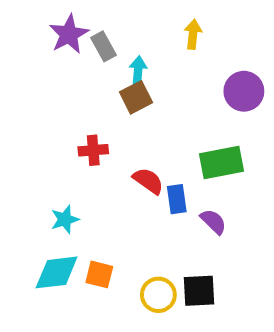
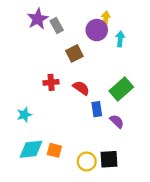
cyan arrow: (138, 71) -> (120, 39), moved
purple circle: (244, 91) -> (97, 30), moved
green rectangle: (221, 162) -> (121, 89), turned -30
red semicircle: (148, 181) -> (81, 88), moved
cyan star: (65, 219) -> (24, 115), moved

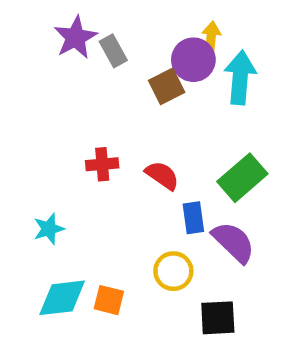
cyan arrow: (120, 39) -> (240, 78), size x1.6
brown square: (74, 53) -> (167, 86), moved
purple semicircle: (117, 121) -> (233, 242), size x1.5
yellow circle: (87, 162) -> (173, 271), moved

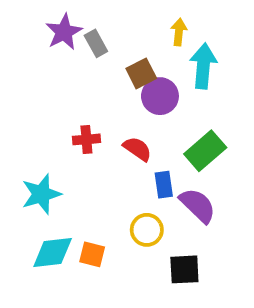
purple circle: (193, 60) -> (160, 96), moved
cyan star: (49, 229) -> (41, 194), size x1.5

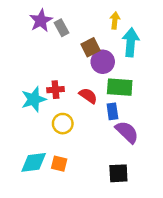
green rectangle: (205, 151) -> (120, 87), moved, turned 45
blue rectangle: (164, 185) -> (112, 111), moved
cyan star: (41, 194) -> (34, 99), moved
yellow circle: (147, 230) -> (63, 124), moved

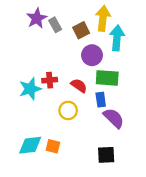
yellow arrow: (115, 21) -> (103, 18), size x1.6
brown square: (91, 47) -> (81, 30), moved
yellow circle: (63, 124) -> (68, 110), moved

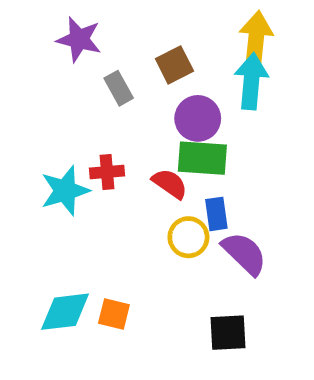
purple star: (37, 18) -> (79, 39), turned -30
yellow arrow: (103, 18) -> (256, 39), moved
gray rectangle: (55, 25) -> (119, 88), moved
green rectangle: (107, 78) -> (202, 158), moved
yellow circle: (68, 110) -> (188, 237), moved

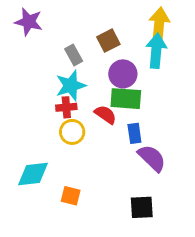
purple star: (79, 39) -> (29, 22), moved
cyan star: (65, 191) -> (71, 86), moved
yellow circle: (188, 237) -> (72, 132), moved
cyan diamond: (65, 312) -> (33, 174), moved

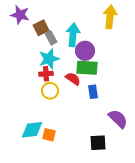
brown square: (108, 41) -> (41, 28), moved
cyan arrow: (156, 51) -> (73, 35), moved
purple semicircle: (152, 158) -> (118, 119), moved
cyan diamond: (33, 174) -> (32, 130), moved

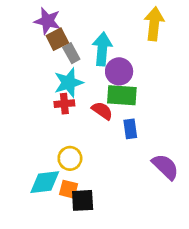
purple star: (20, 15) -> (48, 21), moved
yellow circle: (50, 91) -> (70, 158), moved
black square: (98, 143) -> (83, 200), moved

